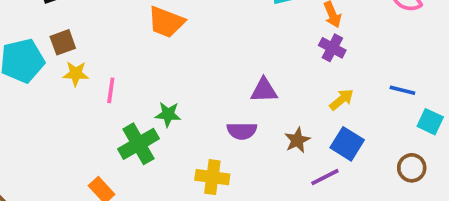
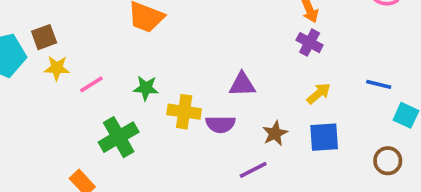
pink line: (111, 90) -> (91, 84), turned 50
green star: (168, 114) -> (146, 88), moved
blue square: (347, 144) -> (324, 137), turned -36
yellow cross: (212, 177) -> (184, 112), moved
purple line: (325, 177) -> (253, 170), moved

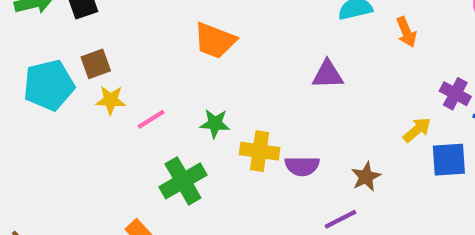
purple cross: (310, 43) -> (455, 94), moved
purple triangle: (242, 84) -> (328, 75), moved
blue square: (324, 137) -> (449, 160), moved

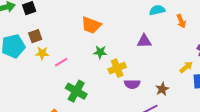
green star: (215, 123) -> (100, 52), moved
yellow cross: (260, 151) -> (117, 68), moved, turned -30
green cross: (183, 181) -> (76, 91), turned -30

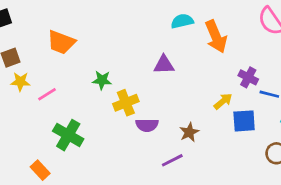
orange arrow: (181, 21) -> (216, 37), size x1.6
orange trapezoid: (91, 25) -> (61, 42), moved

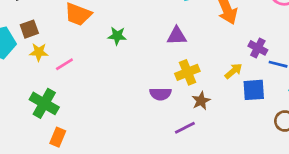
green star: (102, 80) -> (117, 36), moved
yellow cross: (126, 103) -> (187, 72), moved
green cross: (68, 135) -> (44, 103), moved
orange rectangle: (40, 170) -> (58, 137), turned 66

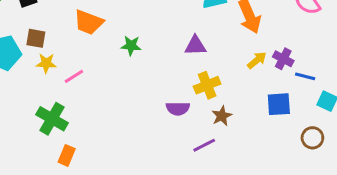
brown square: (29, 29) -> (36, 38), turned 30
yellow arrow: (233, 71) -> (257, 60), moved

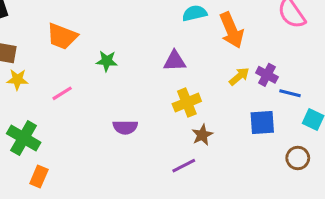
pink line: (74, 76) -> (62, 93), moved
purple semicircle: (178, 109) -> (125, 127), moved

